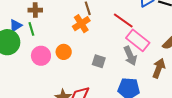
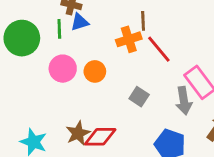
red line: (123, 21) -> (159, 49), moved
blue triangle: (16, 26) -> (80, 22), moved

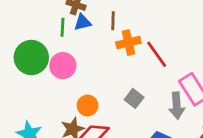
brown line: (143, 21) -> (113, 21), moved
green circle: (22, 38) -> (31, 58), moved
orange circle: (95, 71) -> (88, 106), moved

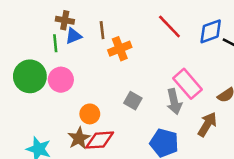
red line: (157, 54) -> (169, 26), moved

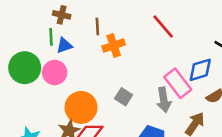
blue diamond: (211, 31) -> (200, 70), moved
blue triangle: (73, 36) -> (64, 45), moved
orange circle: (90, 114) -> (81, 107), size x1.6

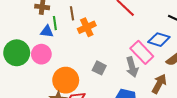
green line: (51, 37) -> (55, 23), moved
blue triangle: (64, 45) -> (47, 31), turned 32
blue diamond: (200, 70) -> (159, 40), turned 40

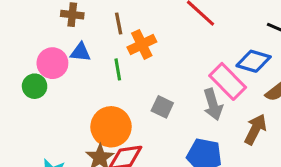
green line: (55, 23) -> (118, 69), moved
green circle: (17, 53) -> (35, 86), size x0.6
pink circle: (41, 54) -> (52, 63), moved

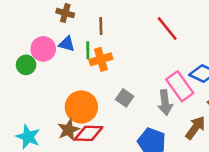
orange cross: (142, 44) -> (101, 59), moved
green line: (118, 69) -> (88, 50), moved

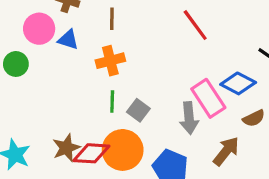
pink circle: (43, 49) -> (39, 29), moved
green line: (88, 50) -> (112, 101), moved
orange circle: (81, 107) -> (123, 150), moved

